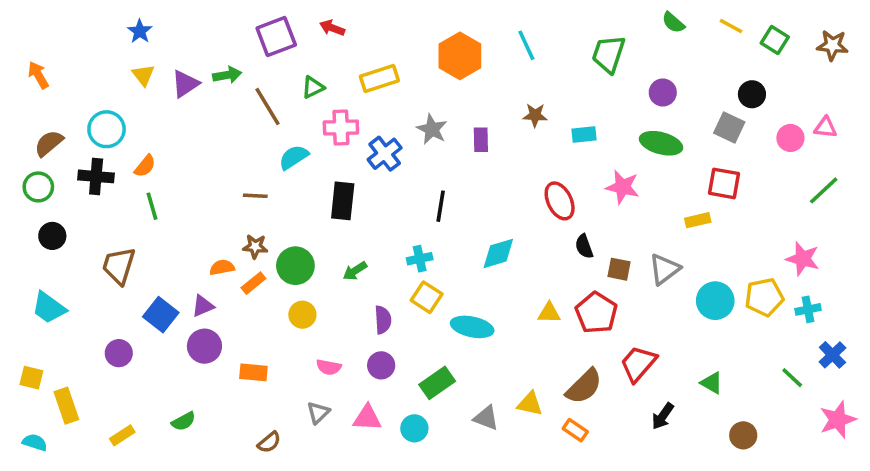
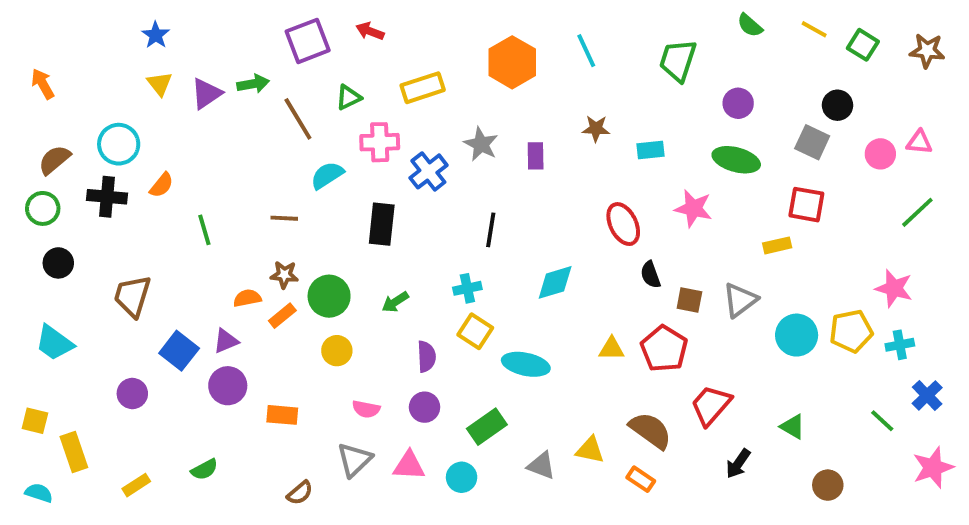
green line: (152, 206) -> (204, 230), moved
brown semicircle: (584, 386) -> (650, 431), turned -99
gray triangle: (318, 413) -> (354, 460), size x1.4

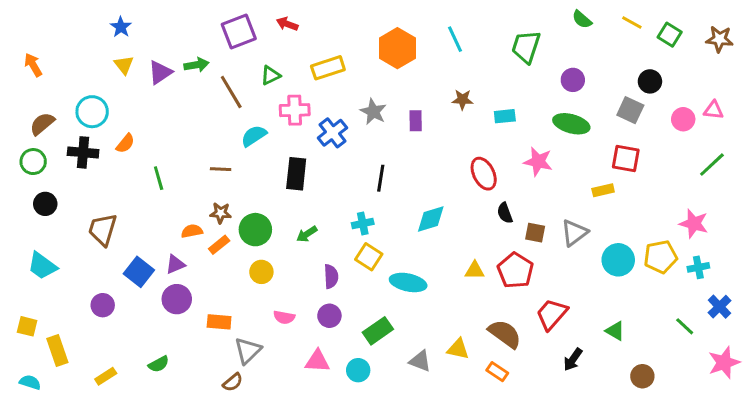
gray triangle: (354, 460) -> (248, 351), moved

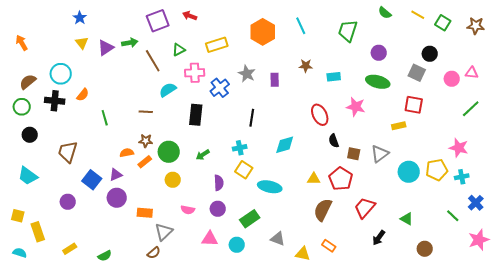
brown semicircle: (505, 334) -> (323, 210), moved, turned -100
yellow triangle: (458, 349) -> (303, 254), moved
green semicircle: (159, 364) -> (105, 256), moved

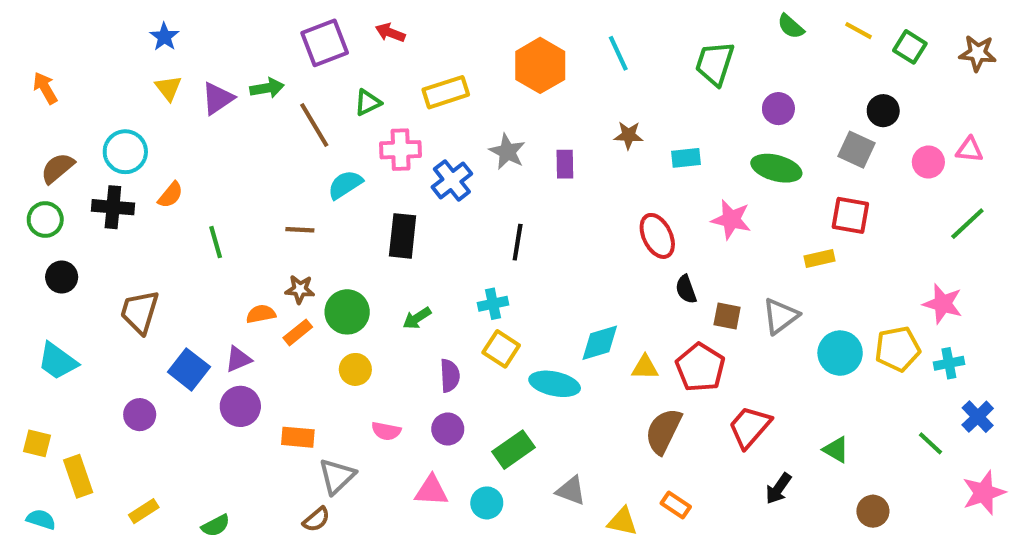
cyan diamond: (285, 145) -> (600, 343), moved

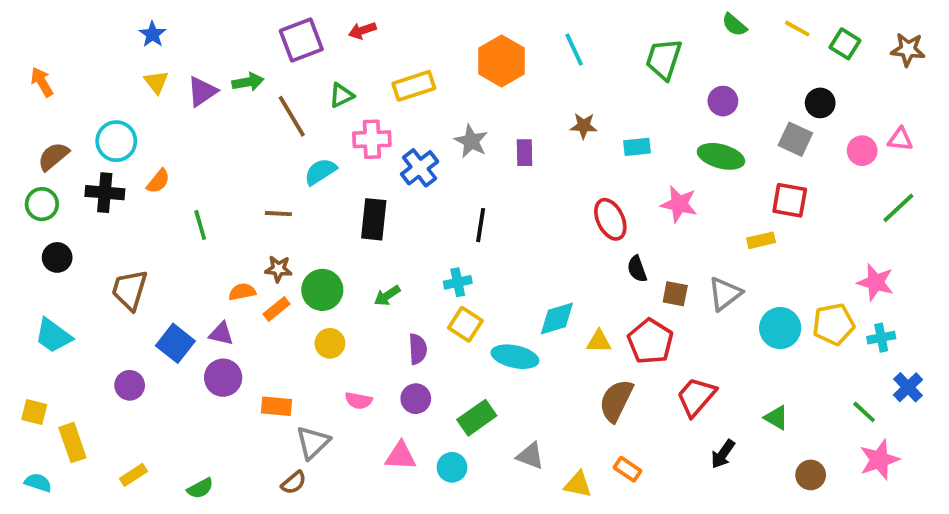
red arrow: (390, 33) -> (362, 30), turned -40
purple triangle: (238, 359) -> (221, 334), turned 36
pink star: (984, 493) -> (879, 460), moved

